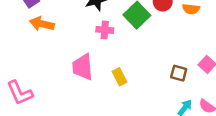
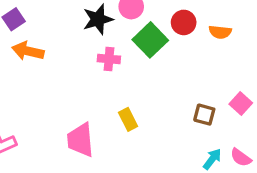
pink trapezoid: (83, 67) -> (80, 140), moved

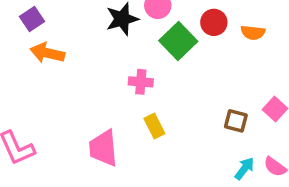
pink cross: (109, 59) -> (141, 82), moved

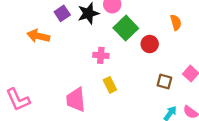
purple square: (32, 19) -> (62, 13), moved
red circle: (214, 22) -> (150, 44), moved
orange semicircle: (253, 33) -> (176, 22), turned -112

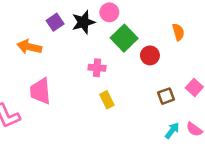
brown square: (164, 82) -> (166, 96), turned -35
pink trapezoid: (76, 100) -> (40, 91), moved

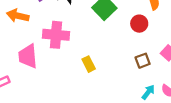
red circle: (150, 55) -> (139, 24), moved
pink cross: (97, 68) -> (56, 35), moved, size x1.6

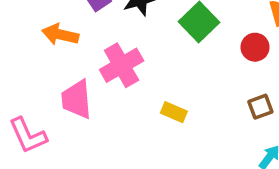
pink cross: (56, 35) -> (122, 65), turned -35
yellow rectangle: (89, 64) -> (174, 112), turned -40

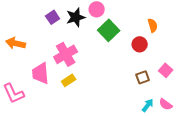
orange arrow: (60, 35) -> (16, 43), moved
yellow rectangle: (174, 112) -> (69, 80), moved, turned -56

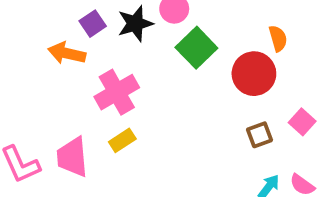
orange arrow: (16, 43) -> (67, 53), moved
red circle: (140, 44) -> (254, 74), size x1.5
pink trapezoid: (41, 73) -> (72, 157), moved

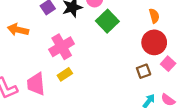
orange arrow: (67, 53) -> (18, 30), moved
red circle: (254, 74) -> (154, 42), moved

